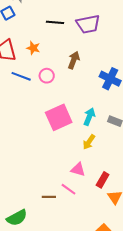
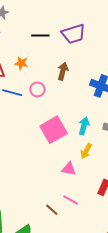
pink triangle: (78, 169) -> (69, 169), moved
brown line: (49, 197) -> (52, 210), turned 48

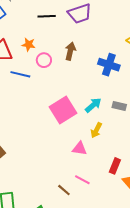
pink circle: (37, 89) -> (44, 60), moved
cyan arrow: (84, 126) -> (93, 105), turned 36

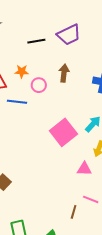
brown line: (64, 190) -> (74, 212), turned 72

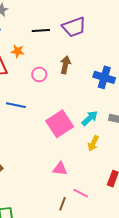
orange star: (22, 71) -> (18, 51), moved
blue line: (17, 102) -> (16, 105), moved
pink triangle: (84, 169) -> (60, 169), moved

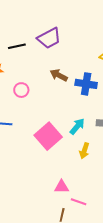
brown arrow: (65, 65) -> (59, 75), moved, turned -66
pink triangle: (60, 169) -> (62, 187), moved

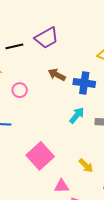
cyan arrow: (77, 126) -> (77, 115), moved
pink square: (48, 136) -> (40, 156), moved
yellow arrow: (84, 151) -> (86, 166), moved, turned -63

